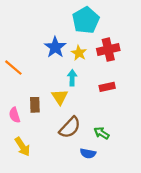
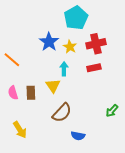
red rectangle: (107, 87) -> (94, 68), moved
pink semicircle: (15, 115) -> (13, 93), moved
green arrow: (101, 133) -> (112, 111), moved, turned -80

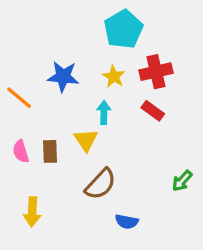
blue star: (49, 42) -> (63, 77), moved, turned -30
red rectangle: (94, 68) -> (153, 111), turned 48
yellow arrow: (20, 130) -> (32, 212), turned 36

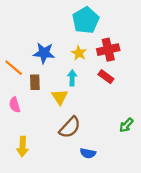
brown rectangle: (50, 151) -> (35, 82), moved

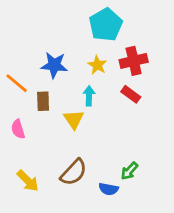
green arrow: (126, 125) -> (129, 171), moved
brown semicircle: (70, 127) -> (74, 172), moved
yellow arrow: (23, 147) -> (28, 181), turned -48

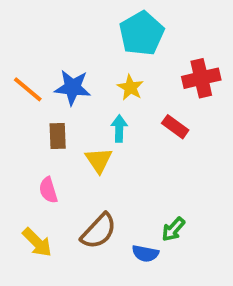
red cross: (134, 61) -> (201, 78), moved
orange line: (17, 83) -> (28, 89), moved
pink semicircle: (18, 129) -> (48, 190), moved

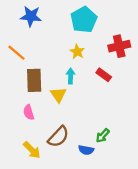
blue star: (73, 88) -> (31, 16), moved
brown rectangle: (58, 136) -> (34, 80), size x1.5
yellow arrow: (37, 242) -> (32, 150), moved

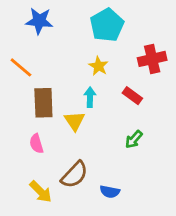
green arrow: (103, 136) -> (134, 139), moved

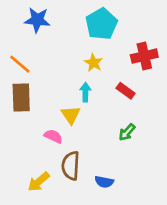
brown rectangle: (43, 103) -> (21, 97), moved
pink semicircle: (36, 144) -> (53, 136), moved, turned 132
brown semicircle: (75, 175) -> (71, 166), turned 140
yellow arrow: (41, 192) -> (39, 182), turned 95

